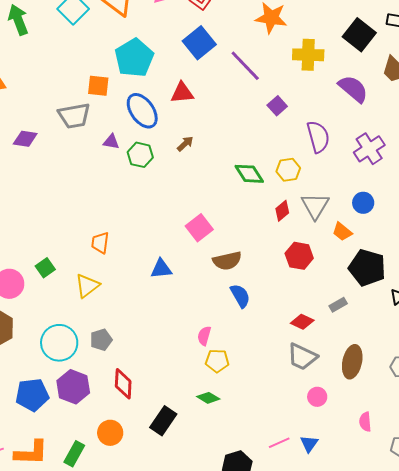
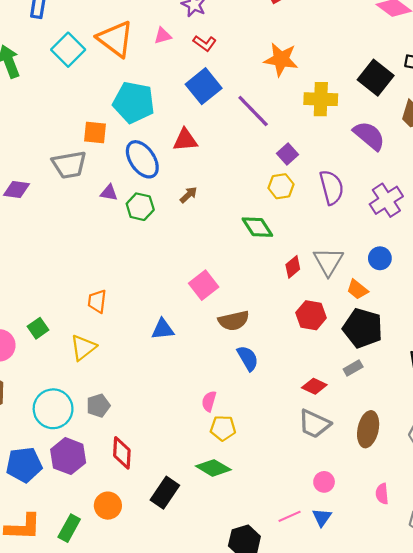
cyan pentagon: (134, 58) -> (134, 102), turned -30
yellow hexagon: (288, 170) -> (281, 186), moved
black pentagon: (367, 268) -> (363, 328), moved
pink circle: (317, 397) -> (324, 482), moved
green diamond: (208, 398) -> (213, 468), size x1.4

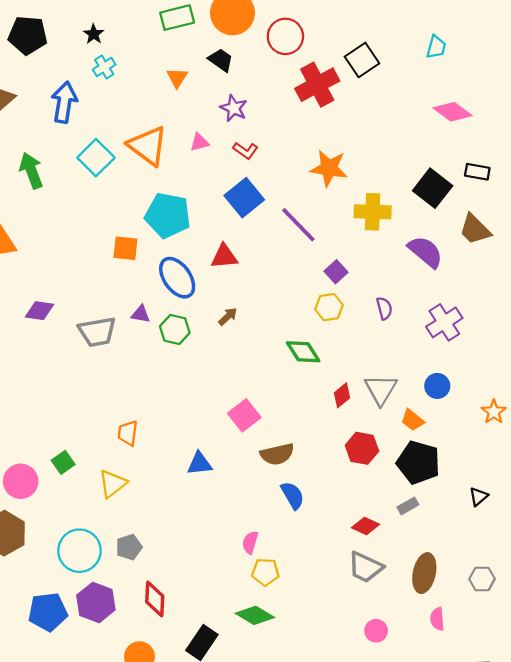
gray trapezoid: (69, 165) -> (97, 332), moved
purple semicircle: (332, 187) -> (384, 308), size x0.6
pink semicircle: (382, 494) -> (437, 619), moved

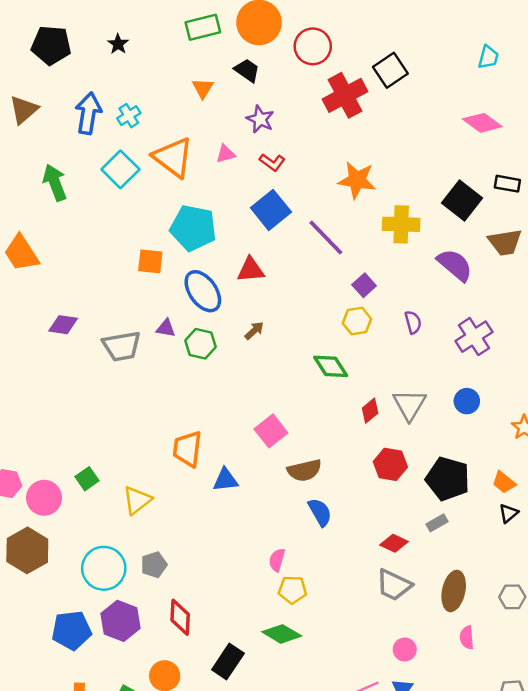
cyan trapezoid: (436, 47) -> (488, 57), moved
cyan cross: (104, 67) -> (129, 116), moved
brown trapezoid: (475, 229) -> (505, 242), turned -54
orange trapezoid: (413, 420) -> (504, 482), moved
orange trapezoid: (128, 433) -> (187, 449), moved, size x1.4

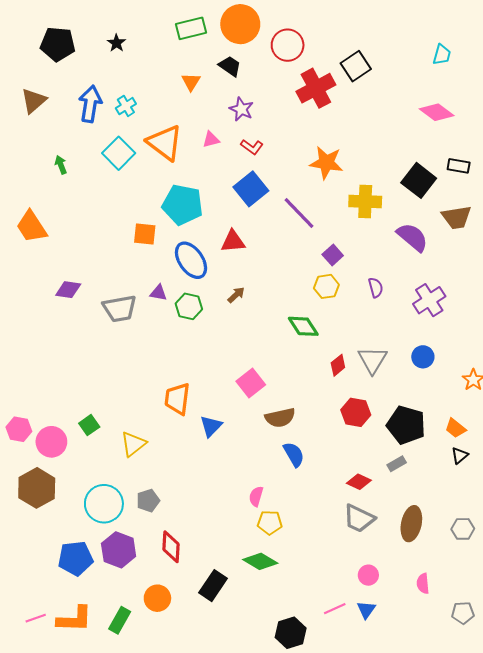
green arrow: (55, 183) -> (61, 165), size x0.6
blue triangle: (226, 480) -> (211, 426), turned -40
pink semicircle: (467, 638) -> (423, 583), moved

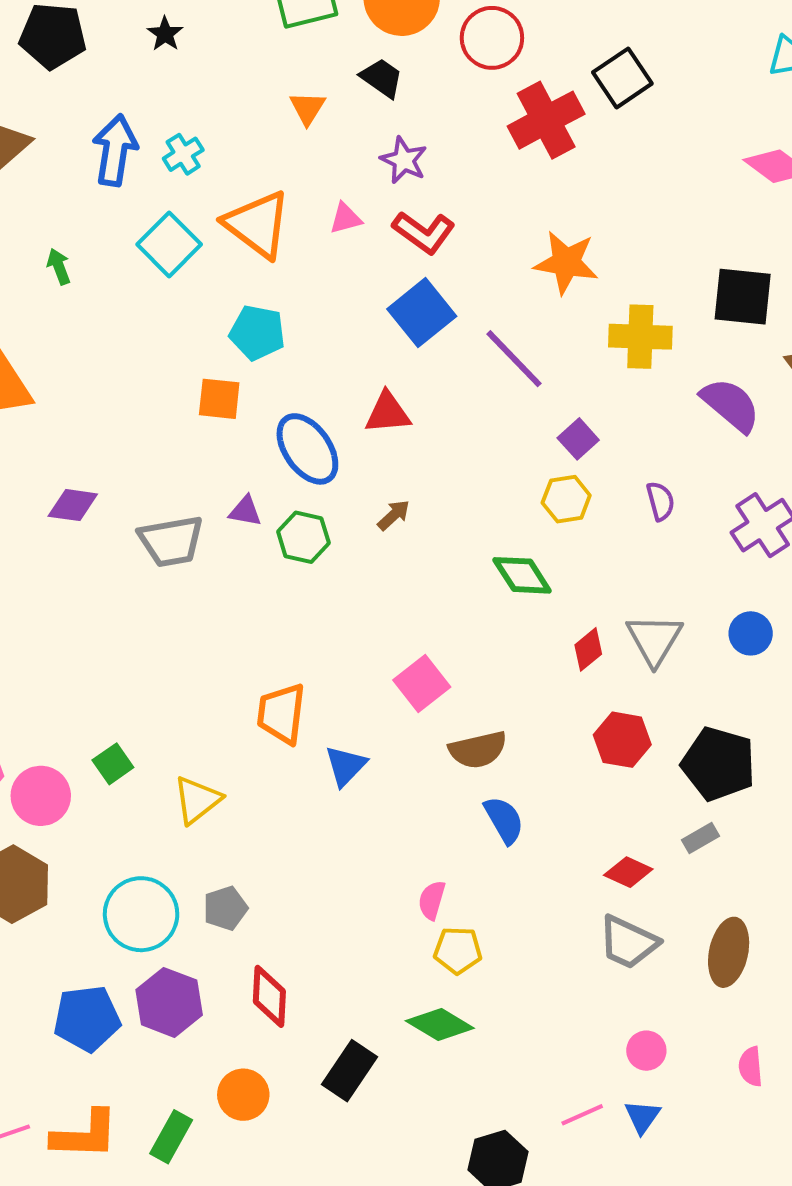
red L-shape: (252, 147) -> (424, 232), size x1.4
black square: (419, 180) -> (743, 297), turned -32
cyan pentagon: (183, 205) -> (257, 333), moved, size x0.7

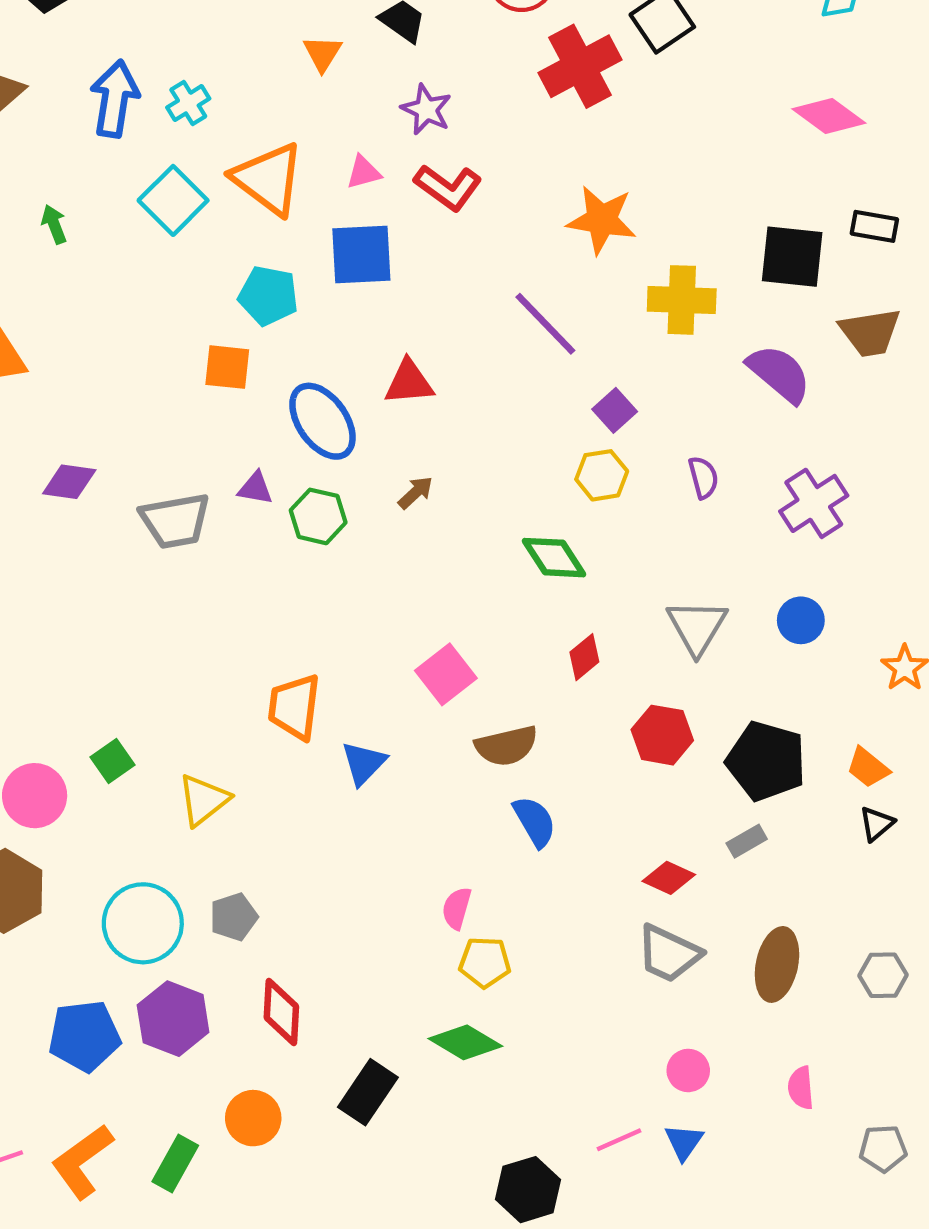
blue square: (422, 313) -> (361, 255), moved, turned 36
red diamond: (588, 649) -> (584, 657), moved
orange L-shape: (85, 1135) -> (82, 1161), turned 142

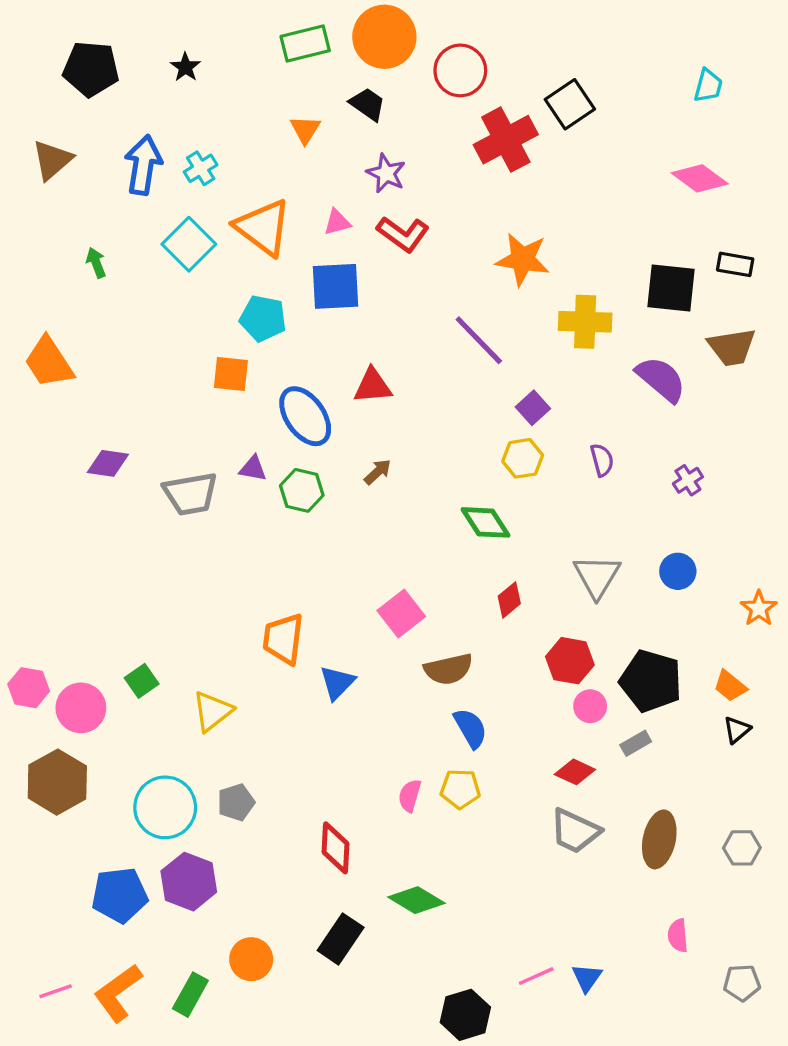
purple cross: (814, 503) -> (688, 480), size x0.6
yellow pentagon: (485, 962) -> (460, 789), moved
red diamond: (281, 1012) -> (336, 848), moved
pink circle: (688, 1070) -> (590, 706), moved

